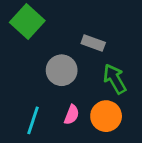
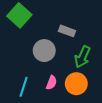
green arrow: (115, 79) -> (83, 57), turned -125

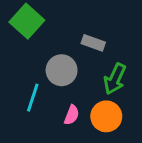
cyan line: (24, 87) -> (33, 98), moved

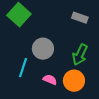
gray rectangle: (93, 43) -> (80, 18), moved
pink semicircle: (72, 115) -> (50, 80), turned -88

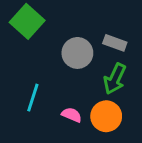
gray rectangle: (80, 18) -> (115, 43), moved
gray circle: (43, 49) -> (77, 53), moved

